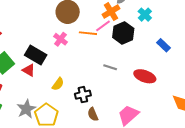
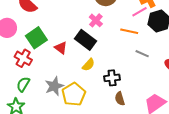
orange line: (88, 33) -> (129, 31), moved
black rectangle: (36, 55) -> (86, 40), moved

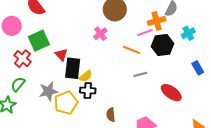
black rectangle: (86, 40) -> (73, 68), moved, turned 50
gray line: (142, 54) -> (140, 74), turned -48
black cross: (112, 78) -> (88, 91), moved

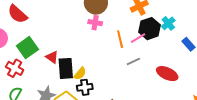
pink line: (145, 33) -> (138, 38), moved
cyan cross: (188, 33) -> (168, 23), moved
pink cross: (100, 34) -> (95, 23), moved, turned -32
orange line: (132, 50) -> (120, 39), turned 66

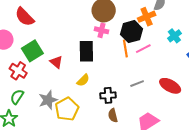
black hexagon: (150, 29) -> (131, 32), moved
gray line: (133, 61) -> (137, 84), moved
black rectangle: (66, 68) -> (86, 51), moved
black cross: (85, 87) -> (108, 95), moved

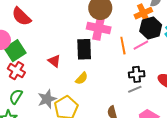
pink cross: (101, 30) -> (99, 28), size x1.6
black hexagon: (131, 32) -> (151, 28), moved
green square: (32, 51) -> (15, 51), moved
gray line: (137, 84) -> (135, 89), moved
black cross: (108, 95) -> (137, 74), moved

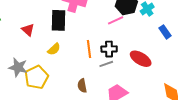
orange line: (123, 46) -> (89, 49), moved
gray star: (47, 99) -> (18, 67), turned 30

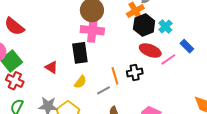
pink line: (116, 20) -> (168, 59), moved
red ellipse: (141, 59) -> (150, 50), moved
gray line: (106, 64) -> (104, 90), moved

